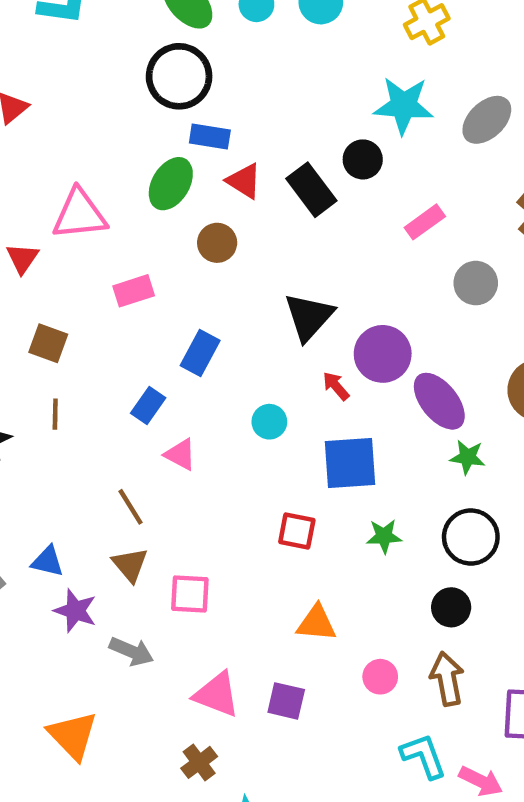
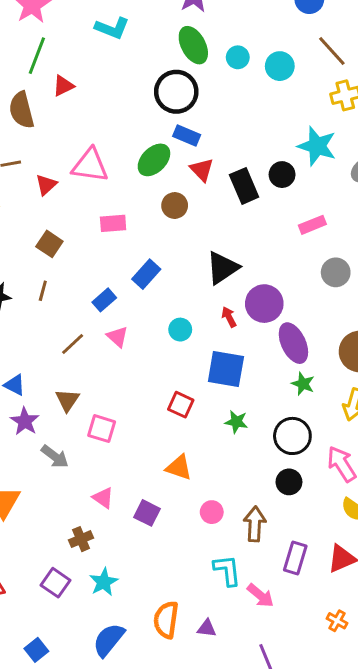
brown line: (131, 507) -> (73, 344), moved, turned 65
black circle: (451, 607) -> (289, 482), moved
pink triangle: (217, 695) -> (103, 498), size x0.7

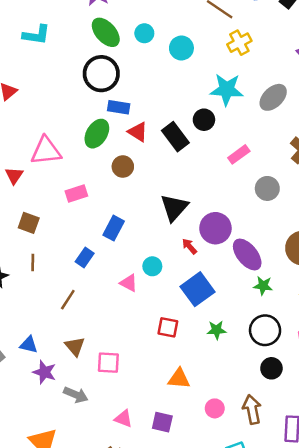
cyan circle: (280, 66) -> (181, 48), moved
pink triangle: (117, 337) -> (129, 283), moved
blue square: (226, 369) -> (197, 289), turned -32

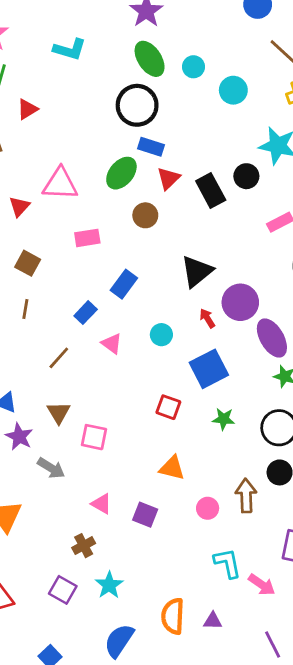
red triangle: (138, 132) -> (168, 178), turned 35
pink triangle: (129, 283) -> (112, 344), moved
brown arrow: (252, 409) -> (246, 496), moved

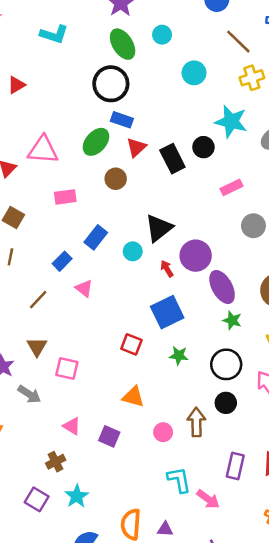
cyan circle: (193, 67) -> (162, 35), moved
cyan circle: (161, 335) -> (133, 251), moved

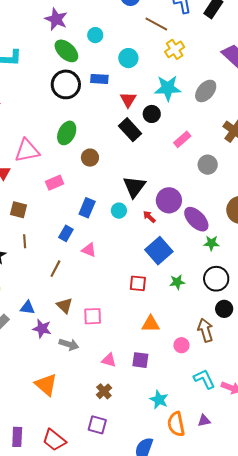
blue rectangle: (122, 120) -> (99, 79), moved
red triangle: (136, 147) -> (128, 100), moved
cyan star: (77, 496) -> (159, 400), moved

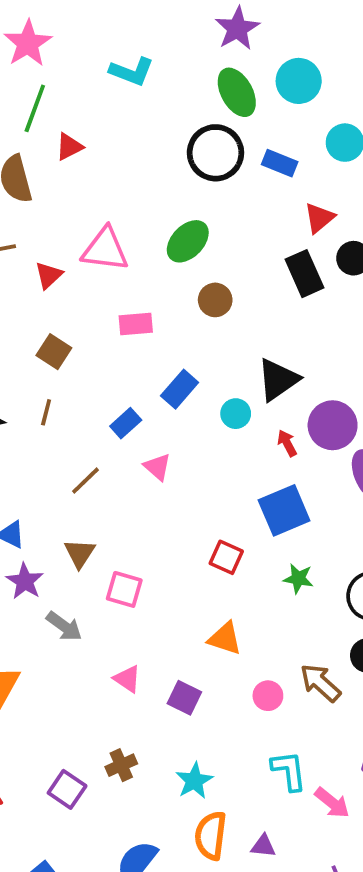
cyan circle: (95, 35) -> (299, 81), size x1.5
brown arrow: (205, 330) -> (320, 683), turned -50
brown cross: (104, 391) -> (121, 765), moved

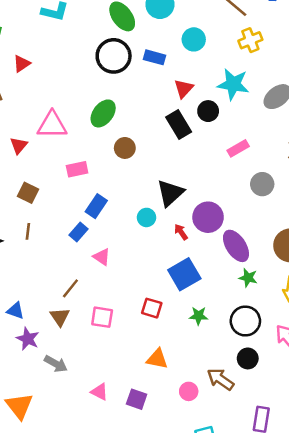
blue rectangle: (180, 389) -> (96, 206), moved
brown line: (86, 481) -> (70, 288), moved
pink square: (124, 589) -> (102, 317), moved

